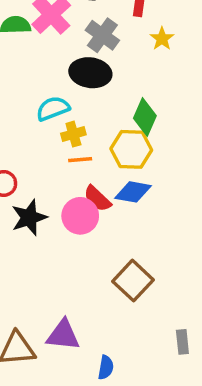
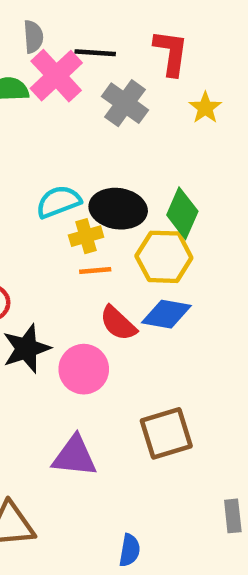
black ellipse: (90, 73) -> (118, 209), moved
pink circle: (80, 216) -> (84, 369), moved
brown square: (133, 281) -> (166, 433), turned 30
purple triangle: (63, 335) -> (75, 456), moved

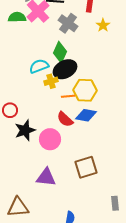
black ellipse: (118, 209) -> (65, 69), turned -35
green diamond: (182, 213) -> (60, 52), moved
orange line: (95, 271) -> (68, 96), moved

